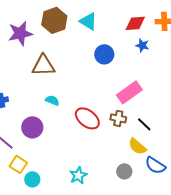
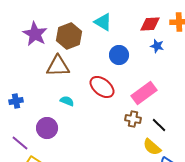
brown hexagon: (54, 20) -> (69, 36), moved
purple star: (20, 33) -> (35, 34), turned -30
red ellipse: (87, 118) -> (102, 87), moved

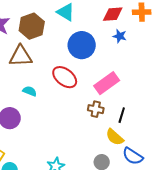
blue circle: (119, 55) -> (82, 45), size x1.4
black line: (159, 125) -> (122, 115), turned 63

